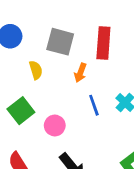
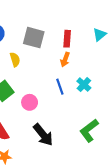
red rectangle: (103, 43) -> (67, 39), size x0.7
orange arrow: (80, 73) -> (65, 60), moved

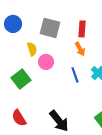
orange arrow: (65, 60) -> (80, 49), turned -48
pink circle: (30, 102) -> (46, 62), moved

